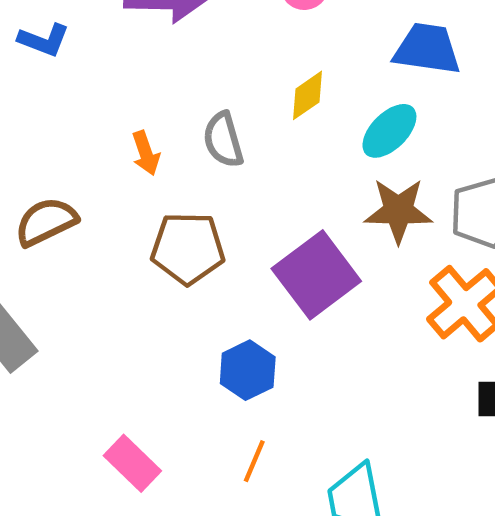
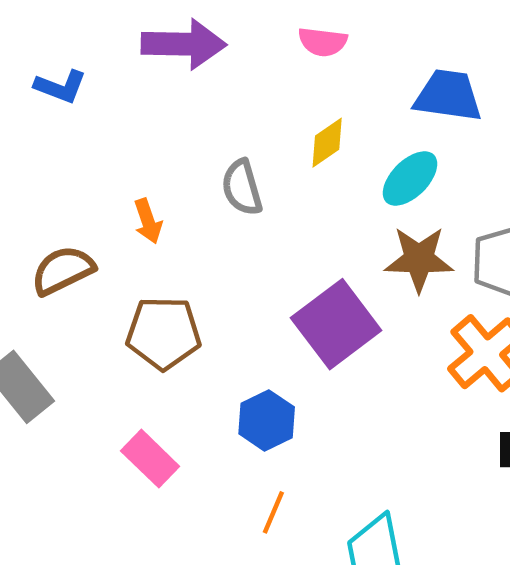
orange arrow: (146, 153) -> (148, 221), moved
brown pentagon: (188, 248) -> (164, 333), moved
pink rectangle: (132, 463) -> (150, 459), moved

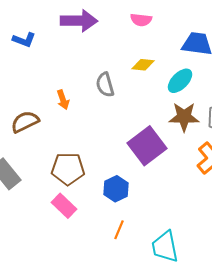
yellow diamond: (327, 143) -> (143, 65), turned 40
brown pentagon: (164, 333) -> (68, 169), moved

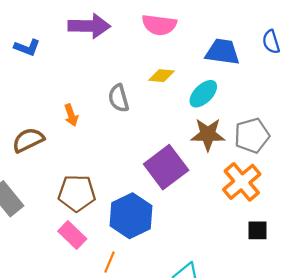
pink semicircle: (141, 20) -> (159, 25), size x1.4
blue hexagon: (116, 189) -> (131, 216), size x1.5
orange line: (119, 230) -> (110, 262), moved

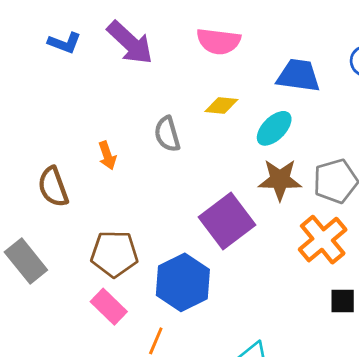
purple arrow: (89, 26) -> (130, 43), turned 42
blue L-shape: (27, 47) -> (64, 43), moved
brown semicircle: (28, 140) -> (53, 187), turned -84

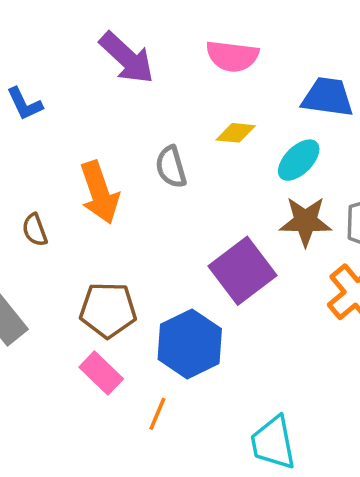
blue L-shape: (64, 43) -> (25, 104), moved, turned 44
orange arrow: (107, 155) -> (99, 192), size x1.8
brown semicircle: (53, 187) -> (35, 230), size x0.7

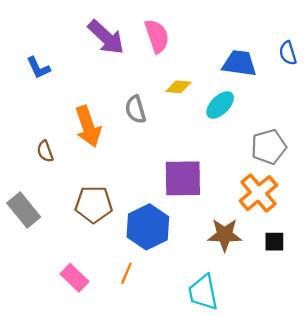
pink semicircle: (232, 56) -> (157, 36), moved, turned -116
brown star: (305, 221) -> (225, 235), moved
purple square: (242, 271) -> (183, 178), turned 36
pink rectangle: (101, 373) -> (74, 278), moved

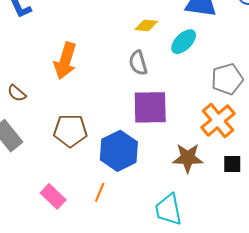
gray semicircle: (135, 109) -> (138, 63), moved
orange arrow: (88, 126) -> (65, 61), turned 36
brown semicircle: (45, 151) -> (17, 93), moved, turned -30

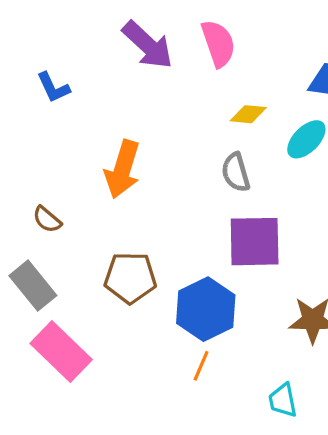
orange line: (100, 192) -> (201, 366), moved
pink rectangle: (53, 196) -> (61, 352), moved, size x1.5
cyan trapezoid: (168, 210) -> (283, 400), size x0.7

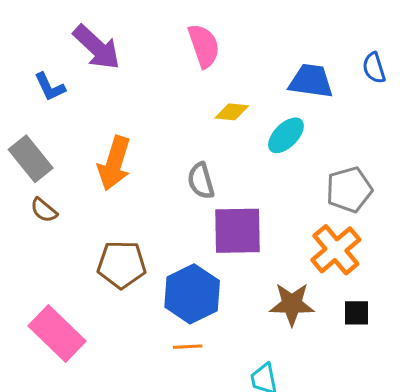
purple arrow: (148, 45) -> (97, 47), moved
gray semicircle: (236, 172) -> (201, 181), moved
gray rectangle: (33, 286) -> (31, 159), moved
orange line: (201, 366) -> (188, 347), turned 64

